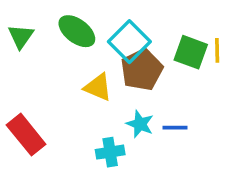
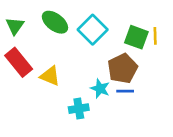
brown pentagon: (142, 70) -> (123, 68), moved
yellow triangle: (98, 87) -> (50, 76), moved
red rectangle: (26, 135) -> (19, 62), moved

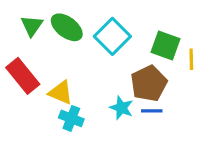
green triangle: (15, 26) -> (32, 26), moved
yellow line: (155, 36) -> (191, 59), moved
cyan cross: (79, 109) -> (71, 118), moved, turned 30

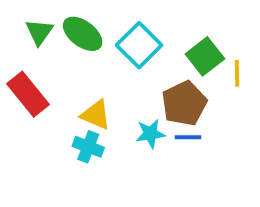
green square: (165, 46) -> (205, 56), turned 32
yellow triangle: (61, 93) -> (96, 115), moved
cyan star: (121, 108) -> (150, 134), turned -30

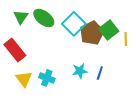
brown pentagon: (184, 103) -> (92, 33), moved
yellow triangle: (96, 115) -> (24, 79), moved, turned 30
blue line: (188, 137) -> (100, 73), turned -72

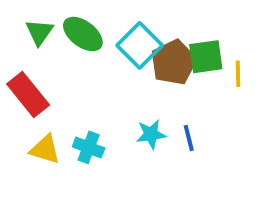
green square: (109, 30) -> (206, 57), turned 30
blue line: (100, 73) -> (189, 138), turned -32
yellow triangle: (24, 79) -> (45, 149), turned -36

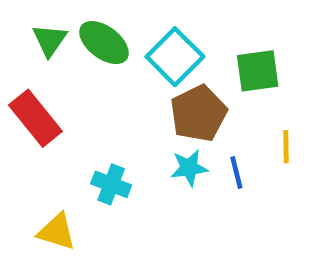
brown pentagon: (174, 62) -> (199, 113), moved
yellow line: (238, 74) -> (286, 147), moved
yellow triangle: (45, 149) -> (57, 232), moved

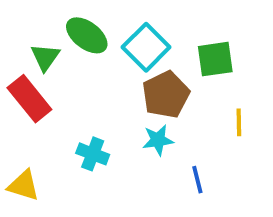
green triangle: (50, 40) -> (45, 57), moved
blue line: (236, 173) -> (197, 180), moved
yellow triangle: (57, 232) -> (24, 186), moved

